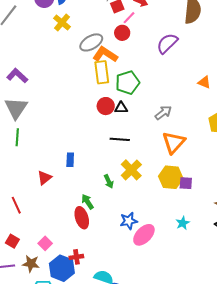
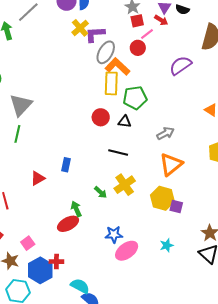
gray ellipse: (91, 42) -> (106, 52), turned -40
purple L-shape: (17, 76) -> (95, 34), moved, turned -55
red circle: (106, 106) -> (101, 117), moved
green arrow: (109, 181) -> (100, 192), turned -32
red ellipse: (82, 218) -> (68, 224), turned 70

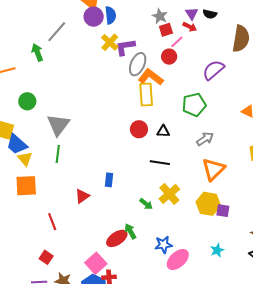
green pentagon: (135, 98) -> (194, 105), moved
green arrow: (76, 209) -> (130, 231), moved
pink square: (28, 243) -> (96, 263), moved, size x1.5

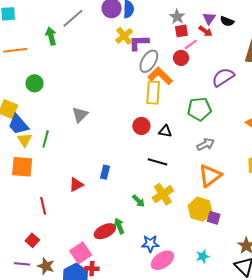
gray triangle: (58, 125) -> (80, 115), moved, size x0.7
green line: (58, 154) -> (46, 139), moved

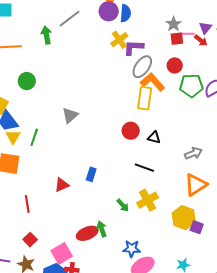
pink line: (191, 44) -> (188, 34), moved, turned 32
green pentagon: (199, 109) -> (191, 86), moved
red square: (32, 240) -> (30, 240), moved

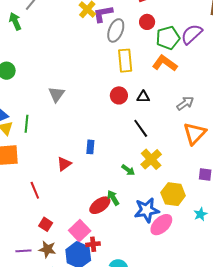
orange L-shape: (153, 82) -> (165, 63), moved
black line: (144, 168) -> (141, 128), turned 48
yellow hexagon: (184, 218) -> (173, 194), moved
blue star: (132, 249) -> (147, 210), size x1.4

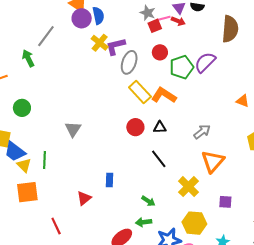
yellow rectangle: (125, 61) -> (140, 92), turned -35
orange L-shape: (165, 63) -> (164, 95), moved
yellow cross: (151, 159) -> (189, 187), moved
green arrow: (113, 198) -> (144, 222), moved, turned -63

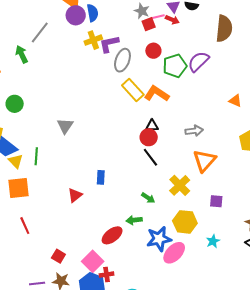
yellow cross: (100, 43) -> (93, 40), turned 30
red circle: (135, 127) -> (149, 137), moved
gray arrow: (202, 132) -> (194, 131), turned 30
green arrow: (148, 201) -> (148, 198), moved
red line: (56, 226) -> (25, 226), moved

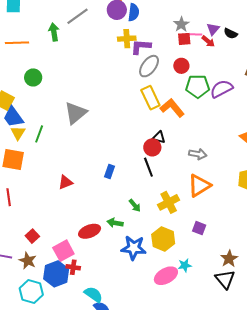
gray triangle: (65, 126) -> (75, 113), size x1.4
blue rectangle: (101, 177) -> (109, 171), moved
pink ellipse: (174, 253) -> (166, 276), moved

